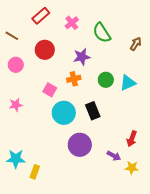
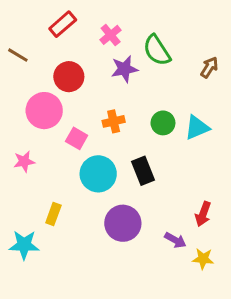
purple star: (82, 57) -> (124, 69), moved
pink circle: (16, 65) -> (44, 111), moved, size x1.5
yellow rectangle: (35, 172) -> (53, 214), moved

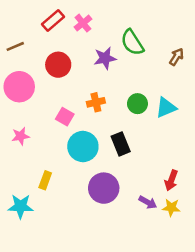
pink cross: (111, 35) -> (83, 23), moved
brown line: (18, 55) -> (15, 46), turned -54
pink circle: (44, 111) -> (19, 87), moved
yellow star: (203, 259) -> (171, 208), moved

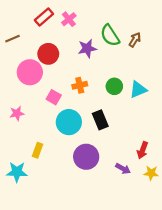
brown arrow: (176, 57) -> (135, 40), moved
pink circle: (19, 87) -> (30, 72), moved
yellow star: (171, 208) -> (151, 173), moved

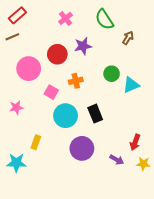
red rectangle: (44, 17) -> (17, 15), moved
green semicircle: (110, 35) -> (104, 19), moved
red circle: (48, 54) -> (57, 54), moved
green circle: (114, 86) -> (112, 74), moved

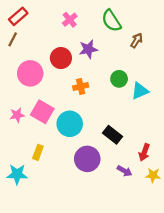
brown line: (12, 37) -> (13, 39), turned -40
pink square: (51, 92) -> (42, 112), moved, size x1.5
black rectangle: (95, 114) -> (112, 135), moved, turned -30

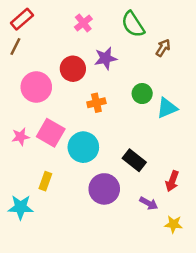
yellow star: (153, 175) -> (173, 224), moved

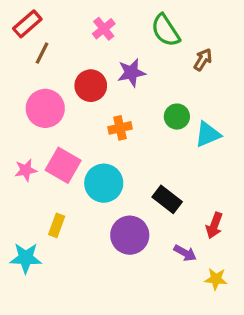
brown line: (15, 47) -> (42, 53), moved

